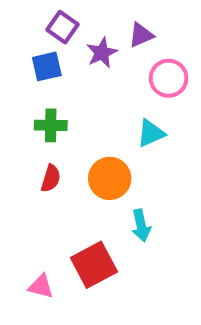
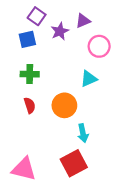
red semicircle: (51, 178) -> (30, 105), turned -35
red square: (94, 265) -> (74, 163), moved
pink triangle: (41, 286) -> (24, 169), size x1.6

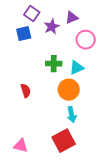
green cross: (30, 74) -> (54, 64), moved
orange circle: (64, 105) -> (69, 90), moved
pink triangle: (24, 169) -> (21, 146), size x0.7

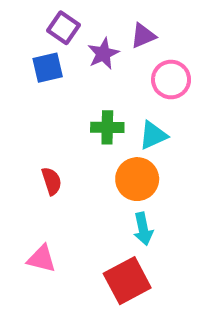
pink triangle: (21, 146) -> (42, 259), moved

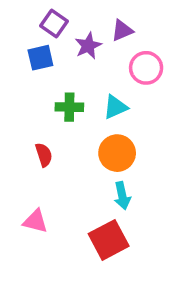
green cross: (107, 127) -> (69, 107), moved
cyan triangle: (153, 135) -> (115, 107), moved

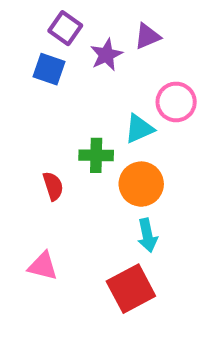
blue square: (40, 58) -> (49, 69), turned 32
pink circle: (146, 68) -> (176, 102), moved
green cross: (69, 107) -> (96, 155), moved

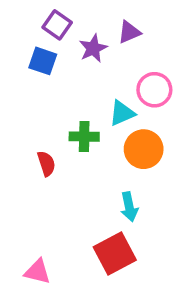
orange circle: (141, 184) -> (144, 149), moved
pink triangle: (43, 266) -> (37, 272), moved

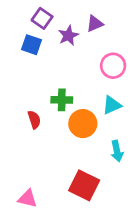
cyan triangle: (122, 113) -> (112, 105), moved
orange circle: (144, 149) -> (83, 124), moved
cyan arrow: (129, 207) -> (117, 151), moved
red square: (115, 254) -> (84, 185), turned -36

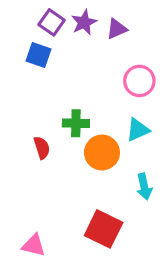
purple star: (68, 35) -> (84, 22), moved

